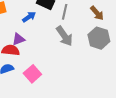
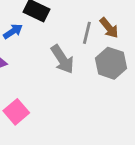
gray line: (65, 12) -> (87, 33), moved

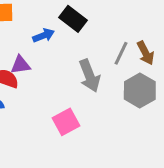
pink square: (16, 112) -> (66, 122), moved

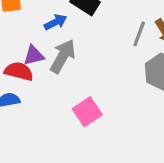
gray arrow: (90, 76) -> (63, 56), moved, turned -124

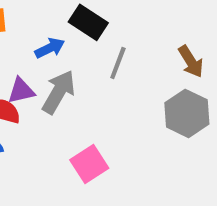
gray line: (139, 34) -> (118, 63), moved

